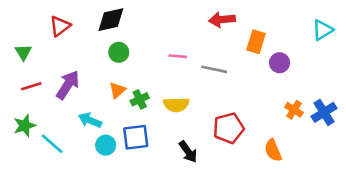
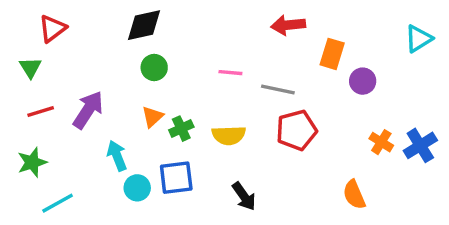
red triangle: (60, 26) -> (52, 29), moved
cyan arrow: (90, 120) -> (117, 156), turned 45
red pentagon: (229, 128) -> (297, 130), moved
cyan line: (52, 144) -> (58, 203), moved, turned -70

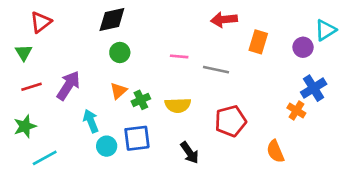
purple circle: (363, 81) -> (303, 47), moved
red pentagon: (297, 130) -> (231, 121), moved
blue cross: (420, 145) -> (314, 88), moved

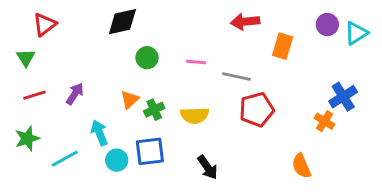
purple circle: (303, 47) -> (327, 25), moved
green circle: (120, 53) -> (147, 58), moved
purple arrow: (68, 85) -> (75, 94), size x0.7
red pentagon: (231, 121) -> (257, 110), moved
cyan line: (45, 158) -> (65, 159), moved

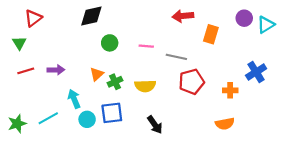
purple arrow: (75, 94) -> (56, 70), turned 56
orange cross: (324, 121) -> (230, 90), moved, turned -32
green star: (27, 138) -> (17, 124), moved
orange semicircle: (301, 166) -> (225, 124), turned -78

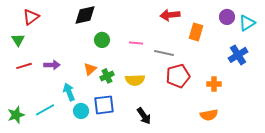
blue cross: (256, 72) -> (238, 55), moved

